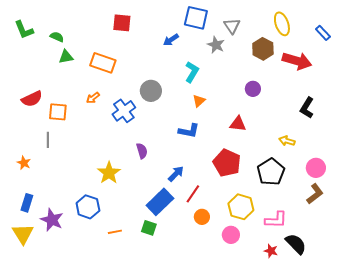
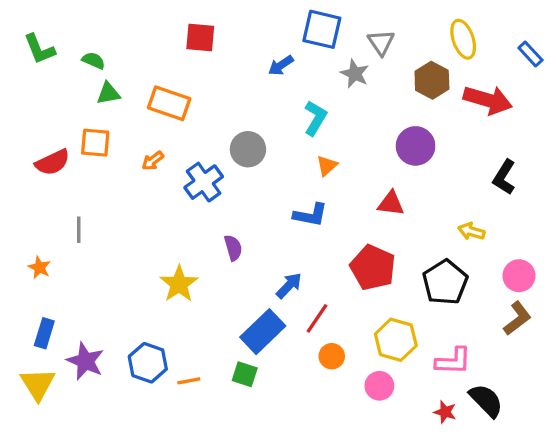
purple circle: (253, 89) -> (416, 146), size x1.5
orange square: (58, 112) -> (95, 143), moved
blue hexagon: (88, 207) -> (148, 363), moved

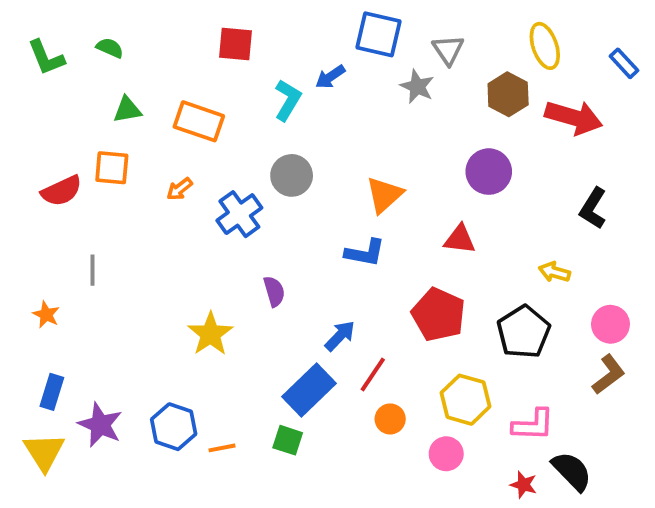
green semicircle: (94, 61) -> (110, 48), moved
cyan L-shape: (315, 118) -> (288, 100), moved
orange triangle: (327, 166) -> (384, 195), size x1.5

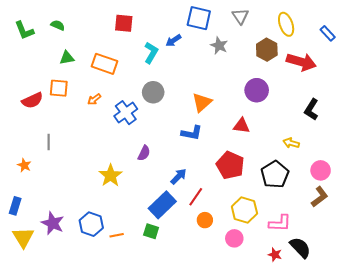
gray triangle: (448, 50) -> (240, 16), moved
purple semicircle: (274, 291) -> (144, 153), turned 42
blue rectangle: (52, 392) -> (15, 206), moved

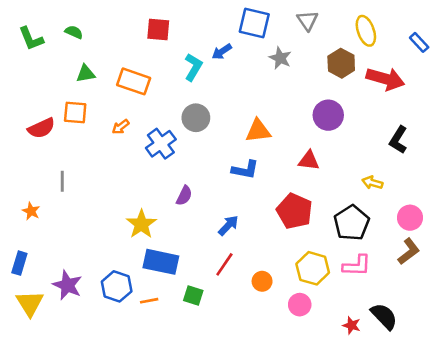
orange triangle: (202, 102) -> (258, 131), turned 35
red line: (196, 197) -> (224, 264), moved
blue rectangle: (162, 205) -> (161, 262), moved, turned 56
pink L-shape: (280, 223) -> (357, 266), moved

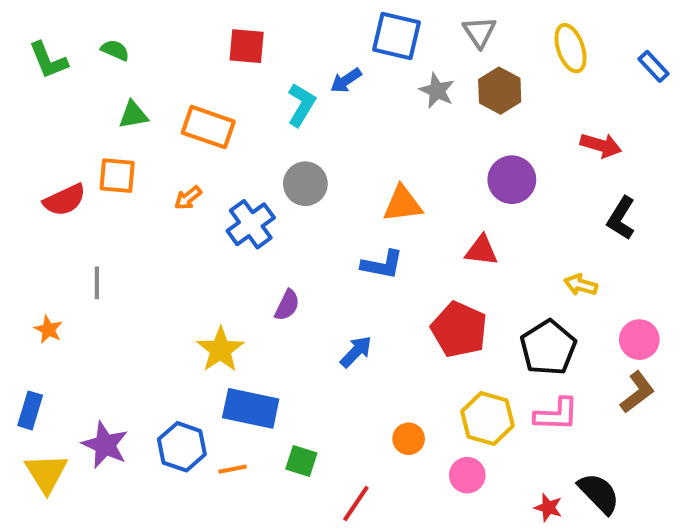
brown hexagon: (341, 63) -> (500, 91), moved
red arrow: (385, 79) -> (601, 145), moved, size x0.7
red line: (224, 264) -> (356, 504), moved

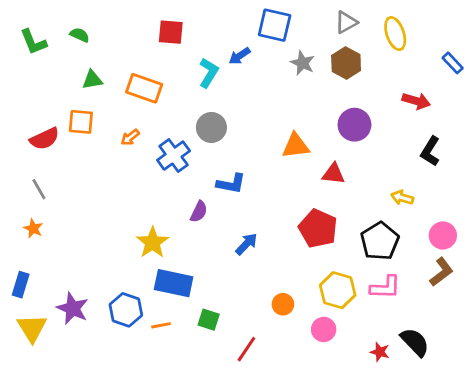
gray triangle: (479, 32) -> (346, 22), moved, turned 35
blue rectangle: (653, 66) -> (453, 63), moved
orange triangle: (403, 204) -> (296, 146), moved
blue L-shape: (382, 265) -> (231, 184), moved
gray line: (97, 283) -> (39, 189), moved, turned -30

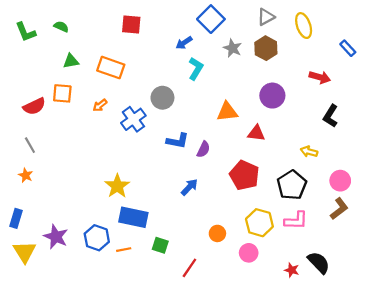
blue square: (275, 25) -> (211, 19), turned 32
cyan L-shape: (209, 73) -> (196, 69), moved
purple semicircle: (199, 212) -> (203, 149), moved

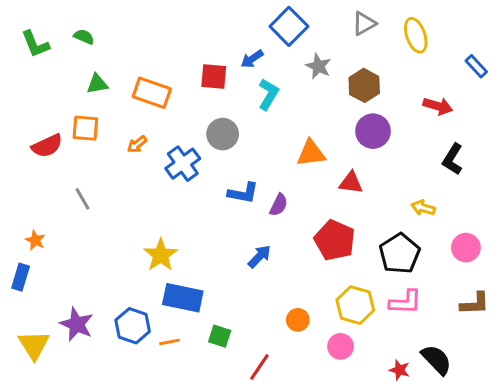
red square: (131, 24) -> (214, 77), moved
brown hexagon: (266, 48) -> (364, 85), moved
gray line: (30, 145) -> (83, 199), moved
brown L-shape: (339, 209) -> (475, 304), moved, turned 35
blue rectangle: (16, 218) -> (21, 277), moved

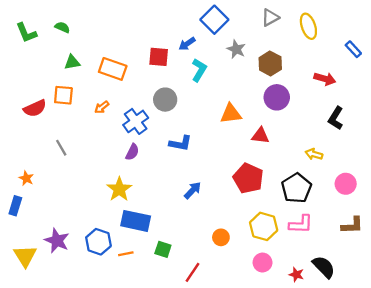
purple semicircle: (279, 205) -> (132, 152), moved
pink circle: (341, 346) -> (263, 263), moved

